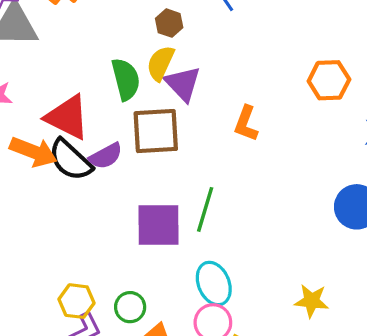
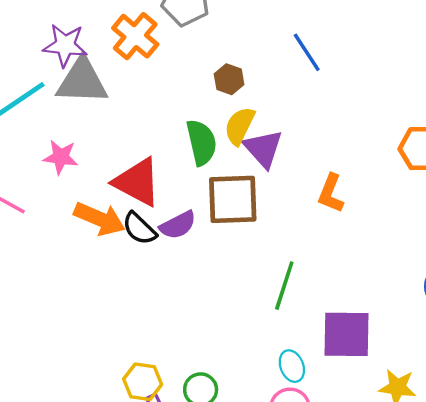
brown hexagon: (169, 23) -> (229, 79), moved
black semicircle: (70, 160) -> (139, 229), size x0.7
purple square: (158, 225) -> (347, 334), moved
cyan ellipse: (214, 283) -> (292, 366), size x0.7

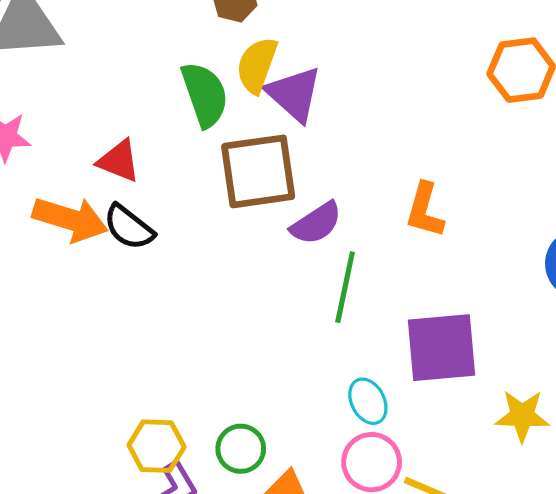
red triangle: (137, 182) -> (119, 161), size x0.6
orange L-shape: (331, 193) -> (425, 210), moved
purple semicircle: (178, 225) -> (316, 223), moved

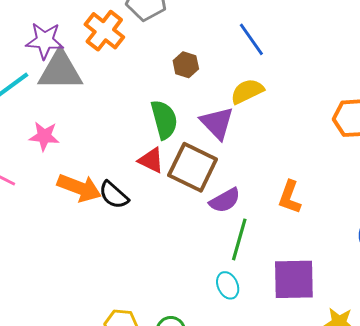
yellow semicircle: (257, 65) -> (247, 91), moved, turned 40
red triangle: (119, 161) -> (151, 160), moved
brown square: (258, 171) -> (193, 167), turned 30
cyan ellipse: (368, 401) -> (228, 285), moved

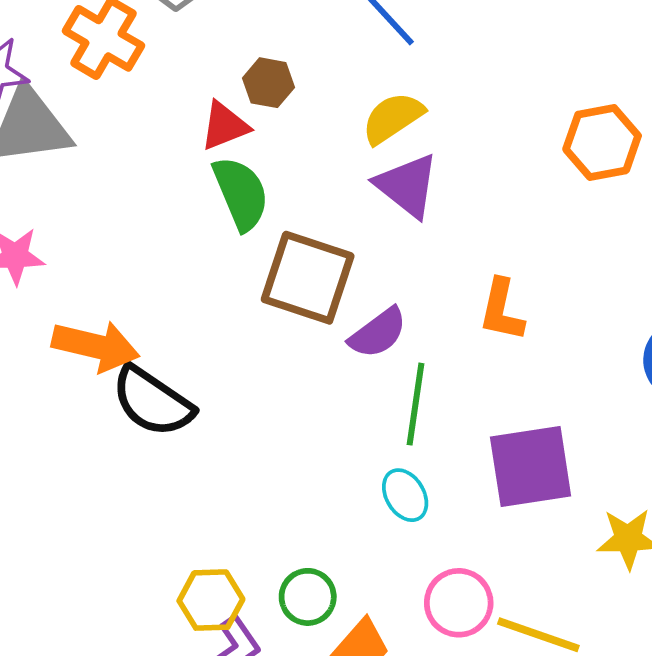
purple triangle: (217, 123) -> (407, 186), moved
red triangle: (151, 160) -> (225, 126), moved, turned -40
black semicircle: (114, 195) -> (152, 401), moved, size x1.4

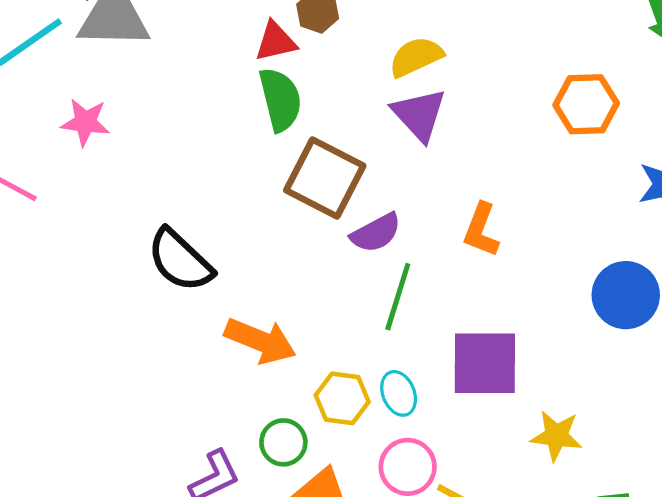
orange arrow: (96, 346) -> (260, 341), moved
cyan ellipse: (405, 495) -> (399, 393), moved
yellow hexagon: (211, 600) -> (342, 398), moved

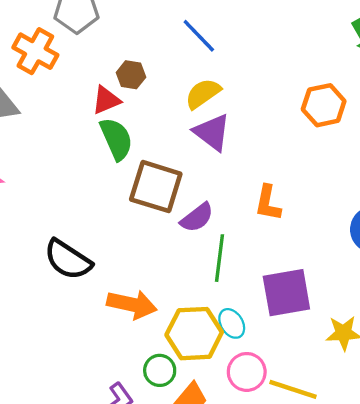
yellow hexagon: (342, 398) -> (194, 334), size x1.5

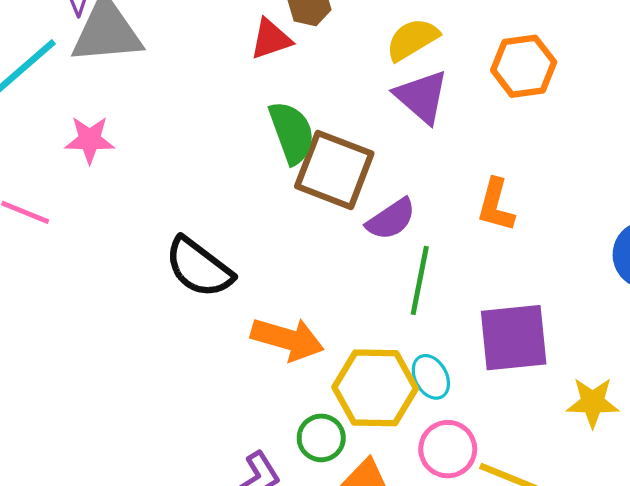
orange hexagon: (324, 105) -> (524, 66), moved
green semicircle: (116, 139) -> (292, 133), moved

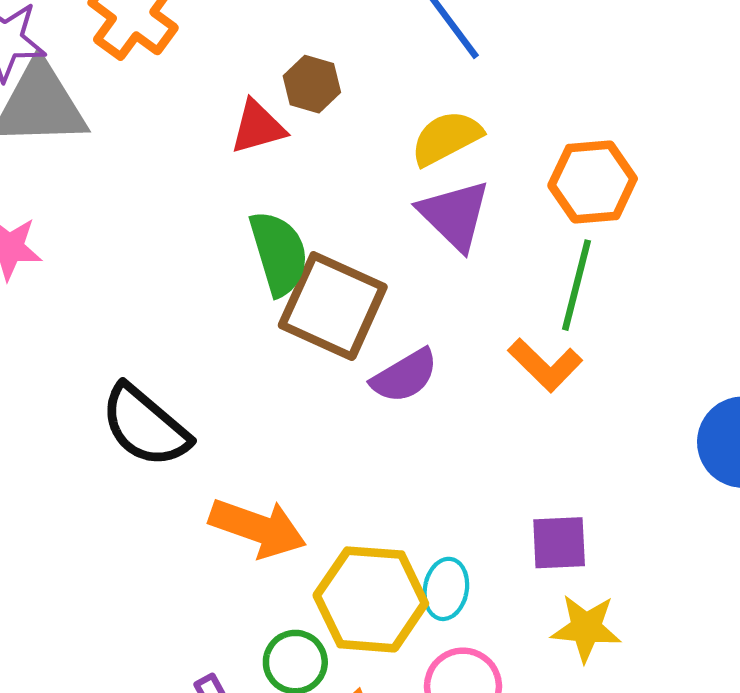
orange L-shape: (496, 205) -> (545, 365), turned -64
green line: (420, 280) -> (576, 285), moved
purple square: (514, 338) -> (559, 543), size x0.6
cyan ellipse: (431, 377) -> (446, 589), turned 36
yellow star: (593, 402) -> (586, 628), moved

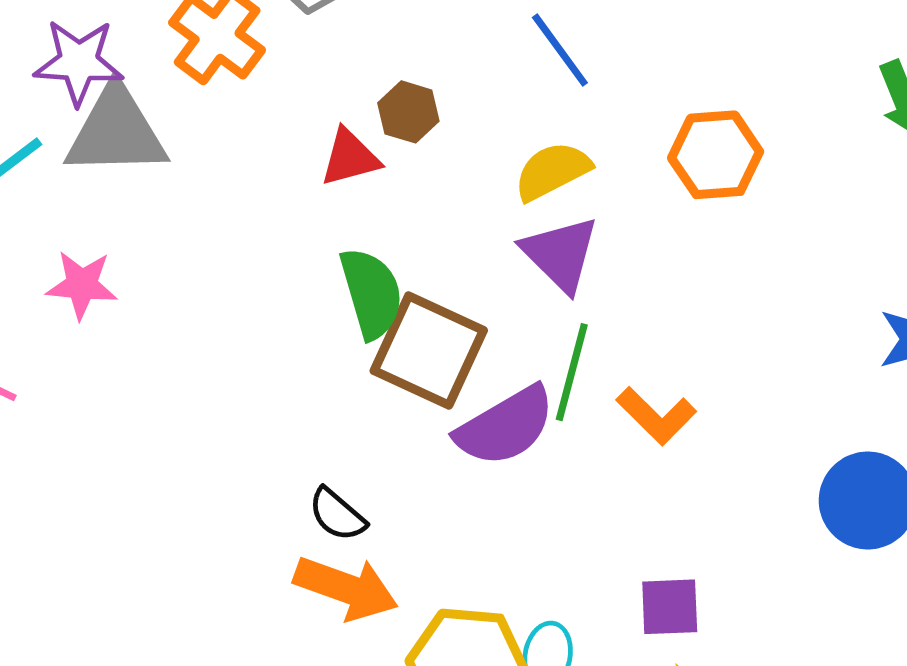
orange hexagon: (593, 182) -> (716, 155), moved
green line: (576, 285) -> (572, 372), moved
purple semicircle: (405, 376) -> (505, 426), size x1.4
black semicircle: (145, 426) -> (337, 515), moved, size x0.6

